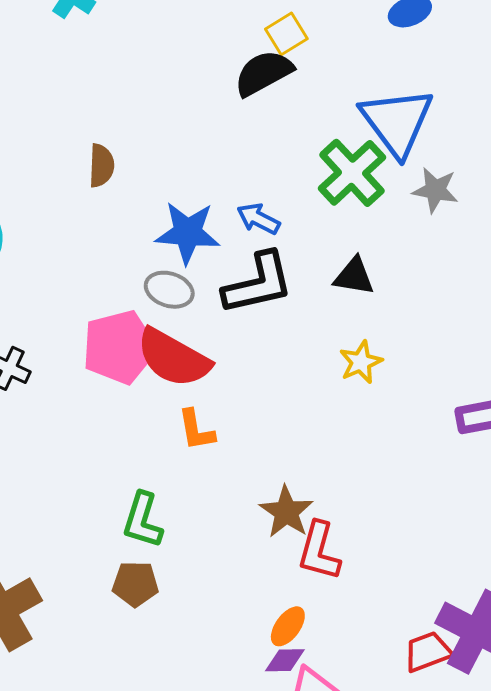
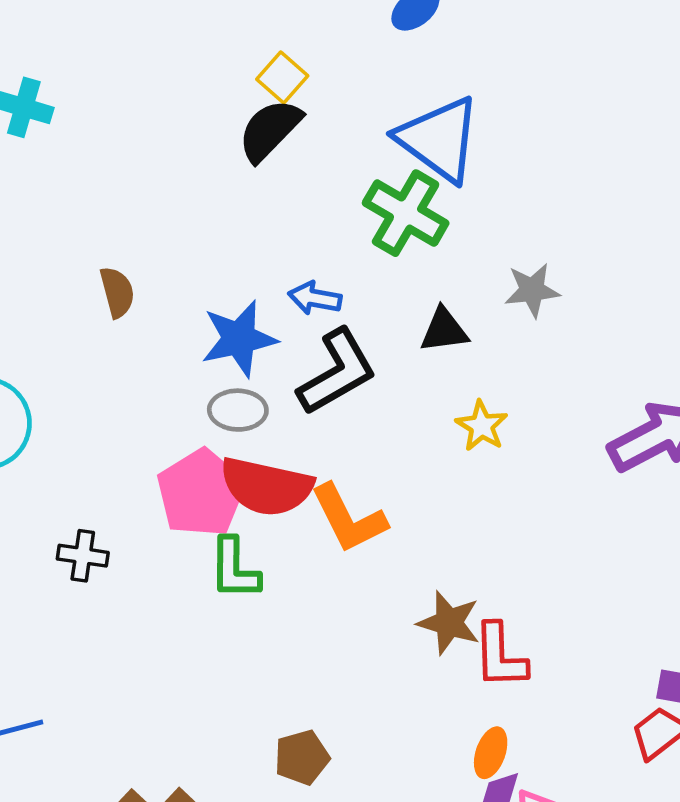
gray star: (435, 190) -> (532, 290), moved
orange L-shape: (196, 430) -> (349, 519), moved, size x1.5
green L-shape: (143, 520) -> (234, 569), moved

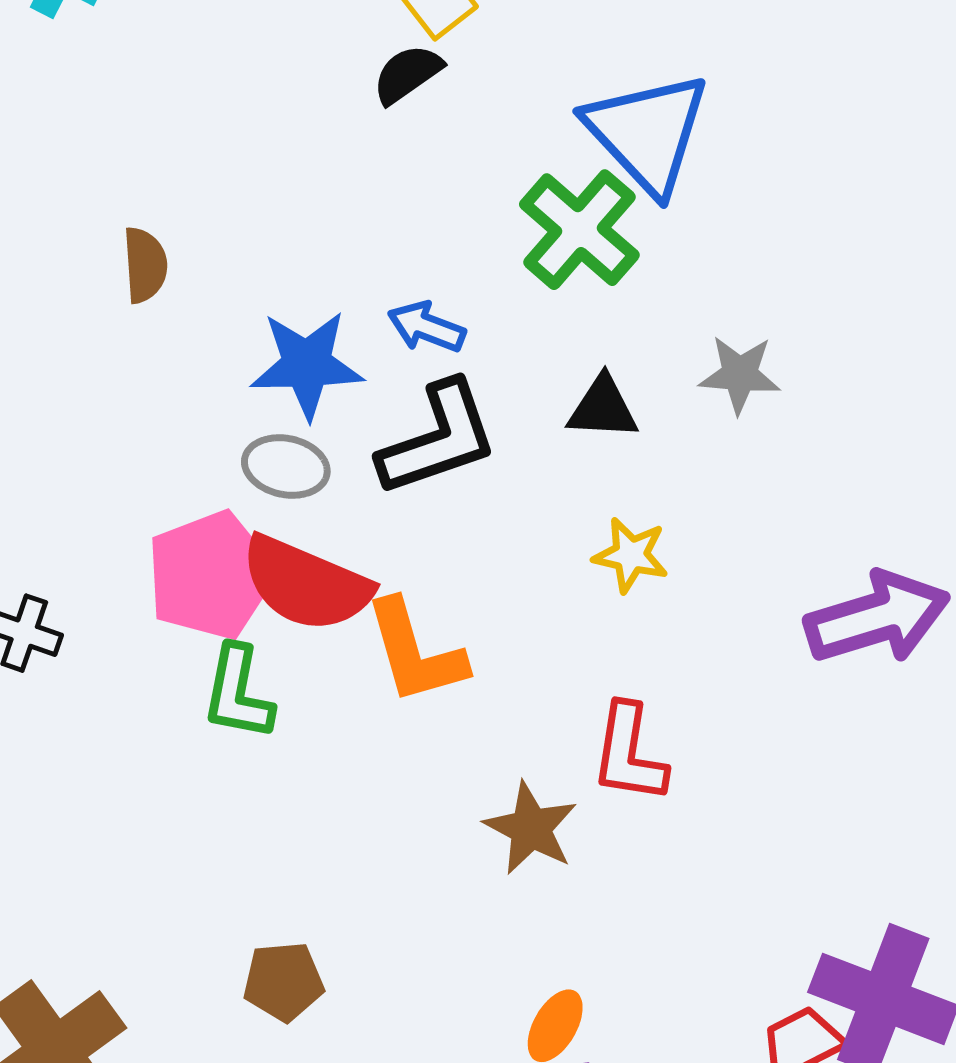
black semicircle: (270, 130) -> (407, 74), size x0.7
yellow star: (482, 426) -> (631, 555), turned -30
red L-shape: (500, 656) -> (629, 753), moved

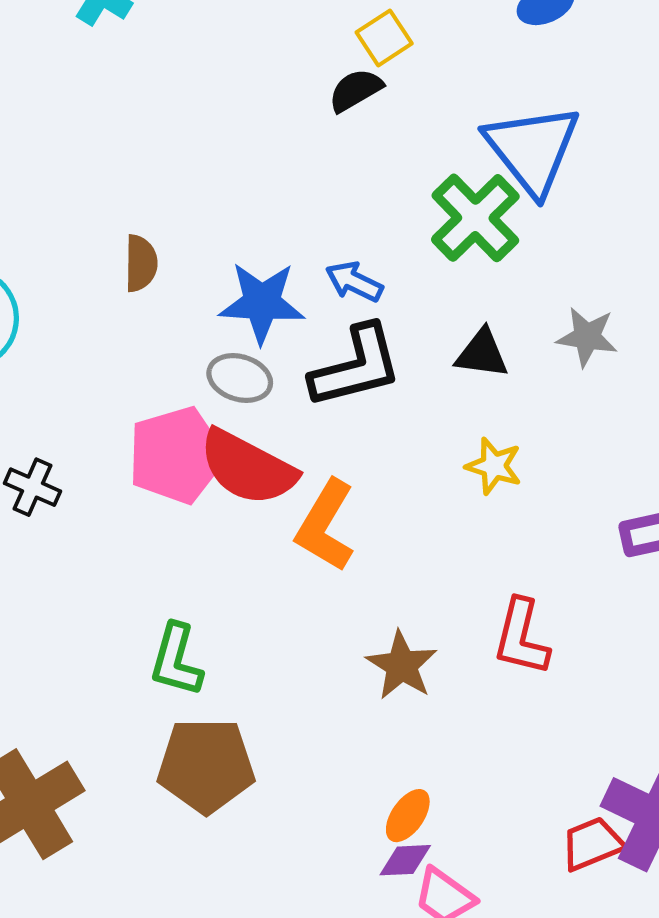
brown semicircle: (145, 265) -> (141, 263), moved
orange L-shape: (415, 652) -> (325, 526), turned 42
green L-shape: (238, 693) -> (176, 660), moved
red L-shape: (629, 753) -> (521, 637), moved
brown pentagon: (283, 981) -> (206, 765), size x1.6

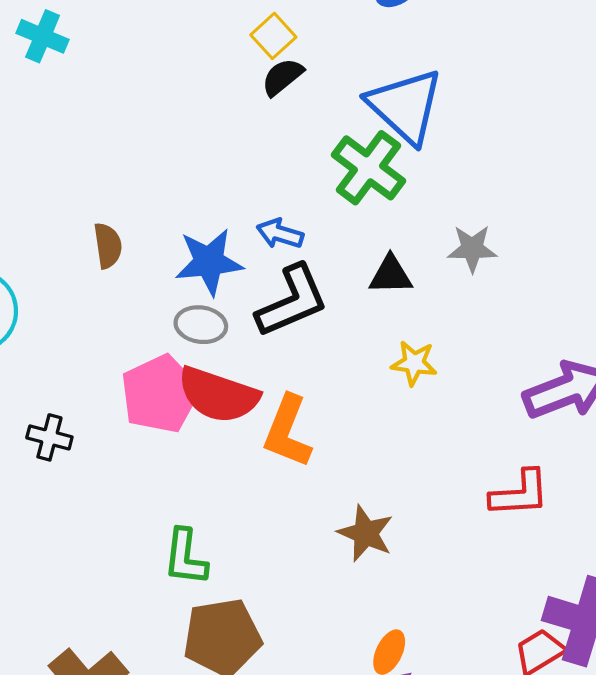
black semicircle: (355, 90) -> (282, 77), moved
red L-shape: (521, 637) -> (520, 493), moved, turned -98

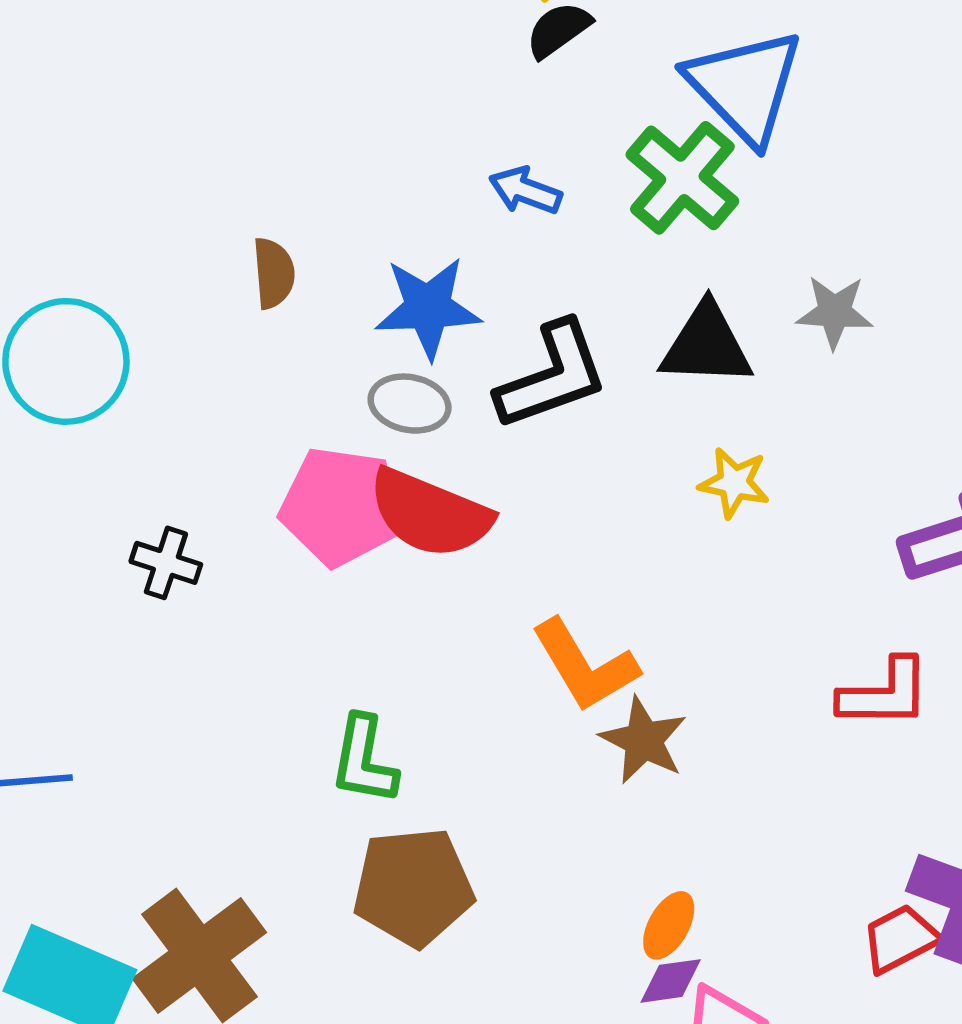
blue arrow: (280, 234) -> (525, 191), moved
black triangle: (391, 275) -> (706, 345), size x1.4
pink pentagon: (160, 394) -> (340, 506), turned 30
orange L-shape: (288, 431) -> (585, 665), moved, turned -56

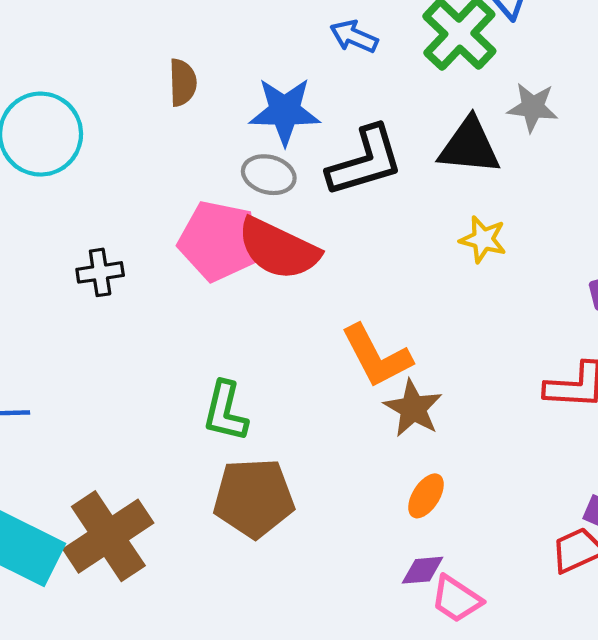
gray star: (834, 312) -> (533, 107), moved
black cross: (166, 563) -> (100, 272), turned -30
orange ellipse: (669, 925) -> (426, 496), moved

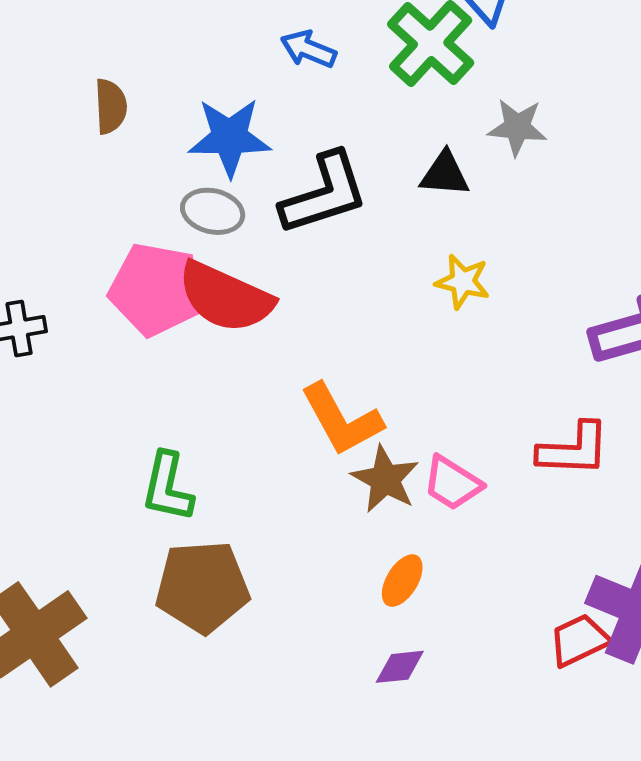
black triangle: (469, 146) -> (445, 174), size x0.7
pink trapezoid: (456, 599) -> (452, 483), moved

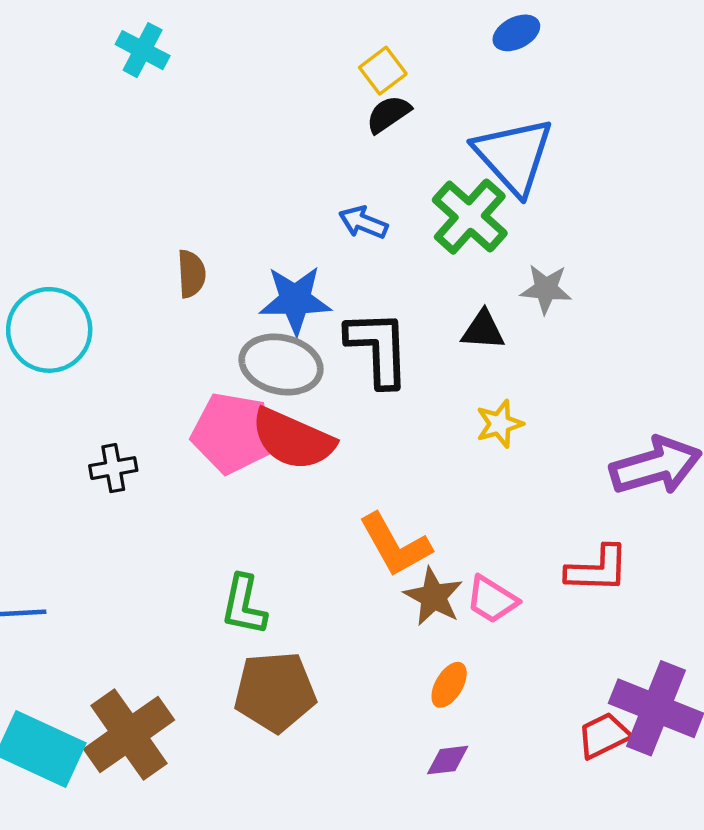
black L-shape: (324, 194) -> (378, 348), turned -74
gray ellipse: (213, 211) -> (281, 364), size x1.5
yellow star: (463, 282) -> (499, 424), turned -30

